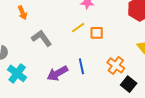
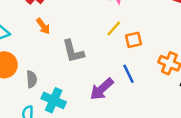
orange square: (97, 33) -> (134, 40), moved
gray L-shape: (42, 38) -> (73, 51), turned -145

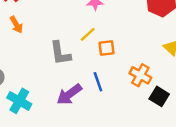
gray L-shape: (73, 51) -> (60, 53), moved

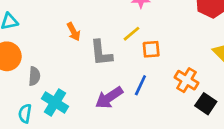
orange arrow: (16, 25) -> (74, 32), moved
blue line: (98, 82) -> (140, 85), turned 42

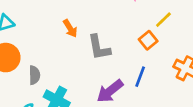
yellow line: (131, 34) -> (163, 20), moved
orange square: (151, 49) -> (148, 40), turned -30

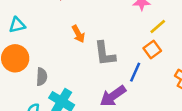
yellow line: (163, 20) -> (158, 27), moved
blue line: (140, 77) -> (135, 72), moved

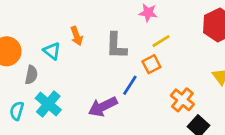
cyan triangle: (17, 25) -> (52, 51), moved, turned 42
gray L-shape: (105, 54) -> (116, 46), moved

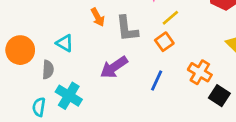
orange arrow: (77, 36) -> (98, 17), moved
blue line: (130, 85) -> (157, 81), moved
purple arrow: (103, 107) -> (114, 67), moved

